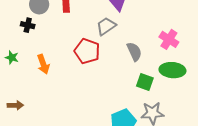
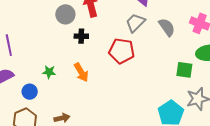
black cross: (28, 25) -> (81, 36), moved
gray semicircle: (134, 52) -> (167, 27), moved

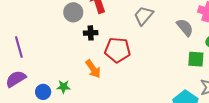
gray semicircle: (167, 27) -> (185, 27), moved
red pentagon: (122, 51) -> (118, 50), moved
green star: (49, 72) -> (64, 87), moved

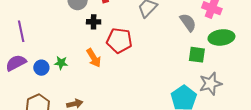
green star: (64, 87) -> (61, 63), moved
blue circle: (43, 92) -> (41, 68), moved

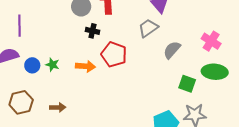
gray semicircle: (188, 22) -> (172, 50), moved, turned -114
orange arrow: (94, 58) -> (85, 66), turned -66

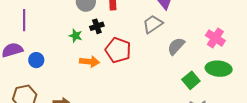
black cross: (92, 31) -> (97, 26), turned -32
green star: (52, 65) -> (76, 36), moved
green square: (187, 84) -> (191, 80), turned 30

